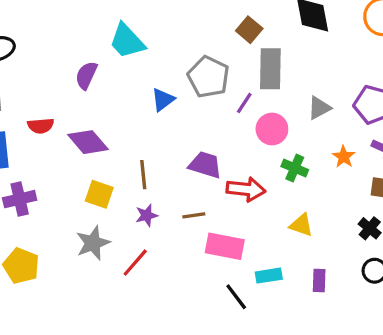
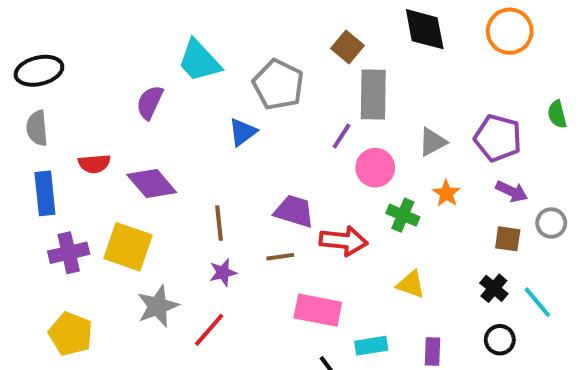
gray pentagon: (208, 77) -> (278, 85), moved
orange star: (344, 157) -> (446, 193), moved
yellow square: (99, 194) -> (128, 247), moved, size x1.4
brown line: (194, 215) -> (280, 257), moved

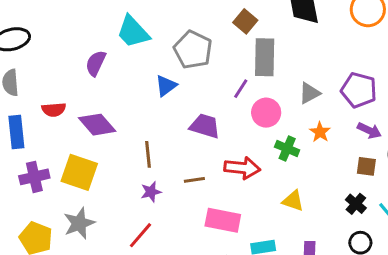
purple trapezoid: (294, 211) -> (205, 126), moved
gray star: (158, 306) -> (79, 223), moved

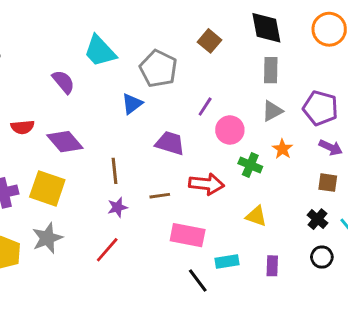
gray rectangle: (265, 57) -> (271, 70), moved, size x0.7
purple semicircle: (96, 63) -> (63, 82), turned 115

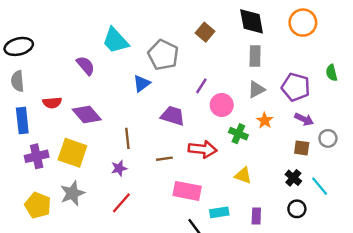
purple star: (117, 207) -> (119, 168), moved

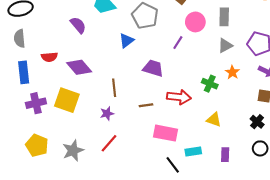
pink circle: (222, 105) -> (195, 22), moved
gray star: (72, 193) -> (73, 150), moved

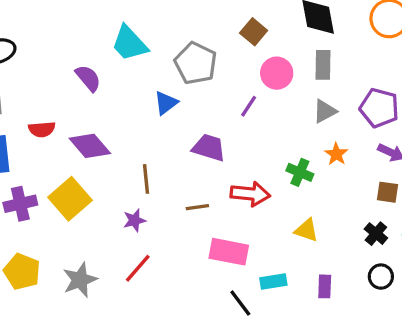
yellow square: (67, 100) -> (70, 199), turned 30

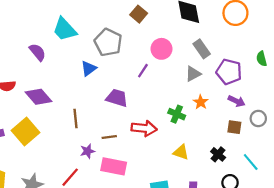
brown square: (254, 32) -> (139, 14), moved
gray rectangle: (323, 65) -> (202, 49), moved, turned -36
purple star: (134, 220) -> (88, 151), moved
black cross: (376, 234) -> (218, 154), moved
pink rectangle: (229, 252) -> (114, 166), moved

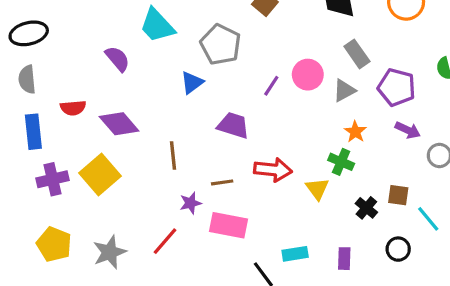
pink circle: (161, 49) -> (308, 75), moved
green cross: (177, 114) -> (341, 162), moved
brown square: (234, 127) -> (398, 195), moved
yellow triangle: (181, 152) -> (317, 189), moved, turned 35
black cross: (218, 154) -> (366, 208), moved

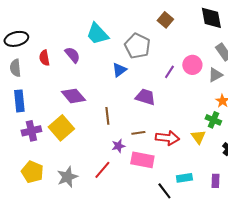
red semicircle: (73, 108) -> (44, 58), moved, turned 84
red arrow: (273, 170) -> (167, 138), moved

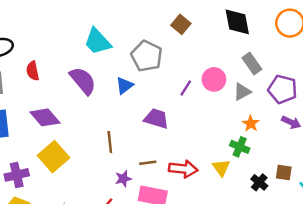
purple semicircle: (72, 55) -> (83, 81), moved, size x1.4
purple diamond: (73, 96) -> (45, 117), moved
purple cross: (31, 131) -> (17, 175), moved

